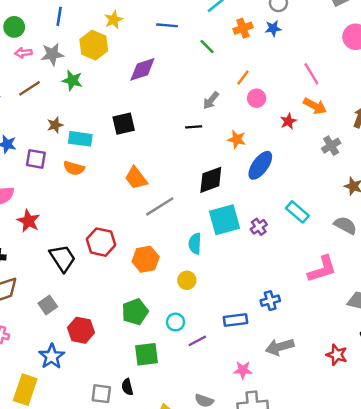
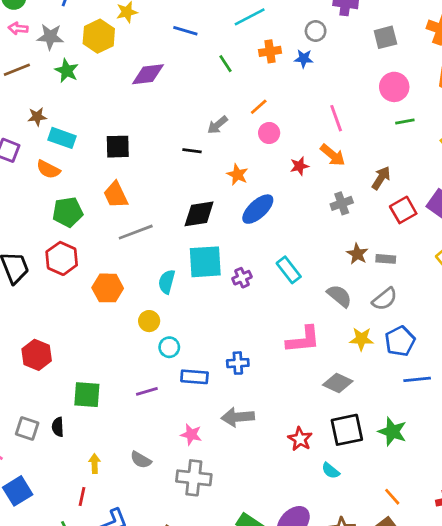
black square: (124, 124) -> (118, 147), moved
green pentagon: (135, 312) -> (68, 212), moved
cyan circle: (175, 322) -> (169, 347), moved
red hexagon: (81, 330) -> (37, 355), moved

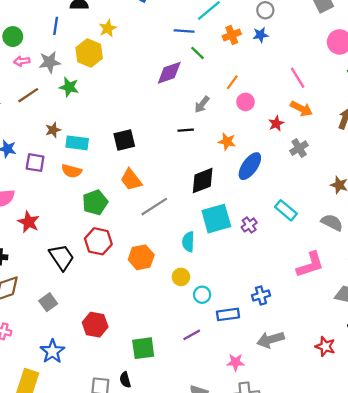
blue line: (185, 31) -> (184, 31), moved
purple diamond: (148, 74) -> (169, 73), moved
gray cross: (342, 203) -> (299, 148), moved

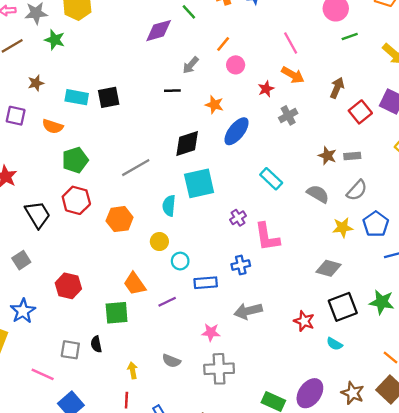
cyan rectangle: (77, 143) -> (77, 97), moved
orange trapezoid: (131, 180) -> (135, 284), moved
purple cross: (249, 225) -> (238, 218), moved
pink L-shape: (310, 265) -> (267, 237), moved, turned 96

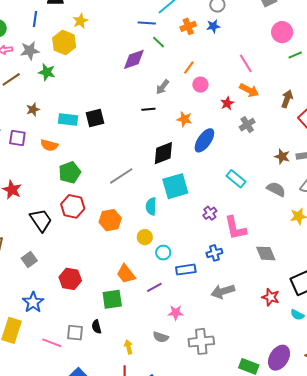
gray diamond: (329, 268) -> (266, 253), moved, turned 55
pink star: (211, 332) -> (176, 313), moved
pink line: (43, 374) -> (52, 343), moved

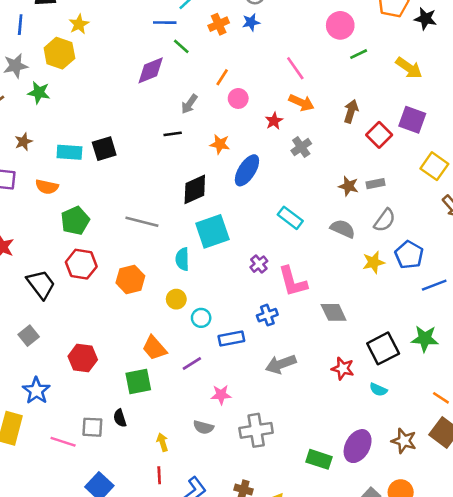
gray line: (121, 176) -> (142, 222), turned 50

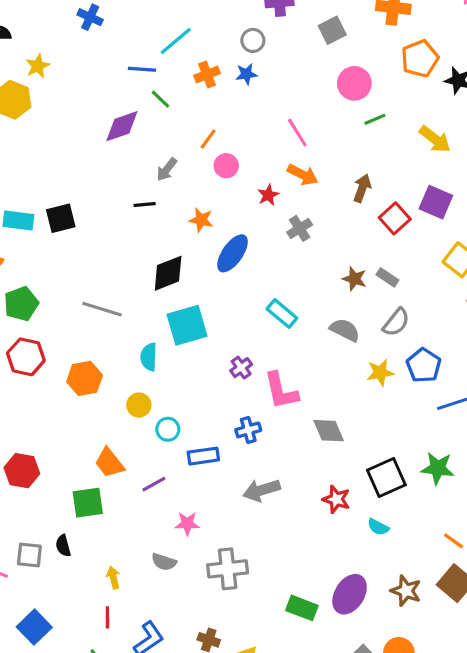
gray rectangle: (376, 184) -> (387, 277), turned 42

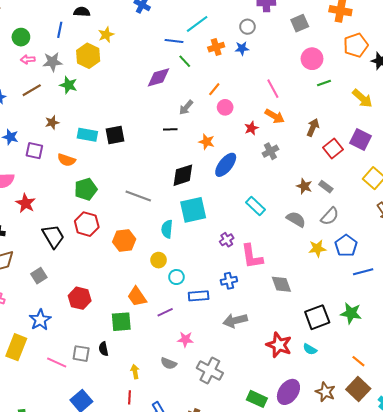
red star: (336, 499) -> (279, 345), moved, size x1.4
gray cross: (228, 569) -> (210, 371), turned 30

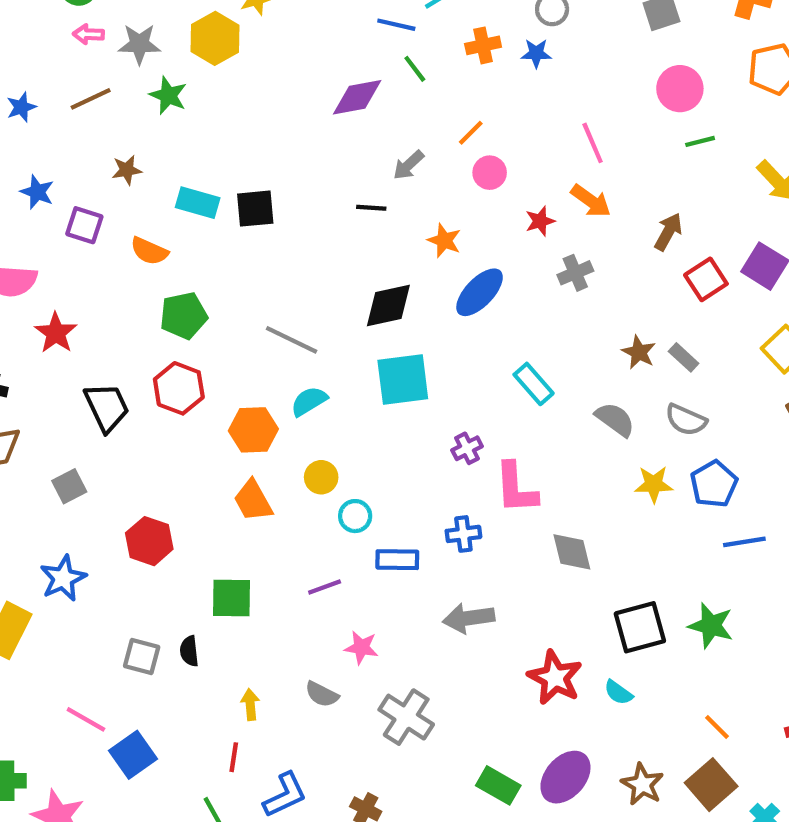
gray semicircle: (330, 216) -> (686, 420), turned 66
cyan semicircle: (167, 229) -> (309, 401), moved, turned 48
orange trapezoid: (137, 297) -> (253, 501), moved
pink line: (57, 362) -> (86, 719), moved

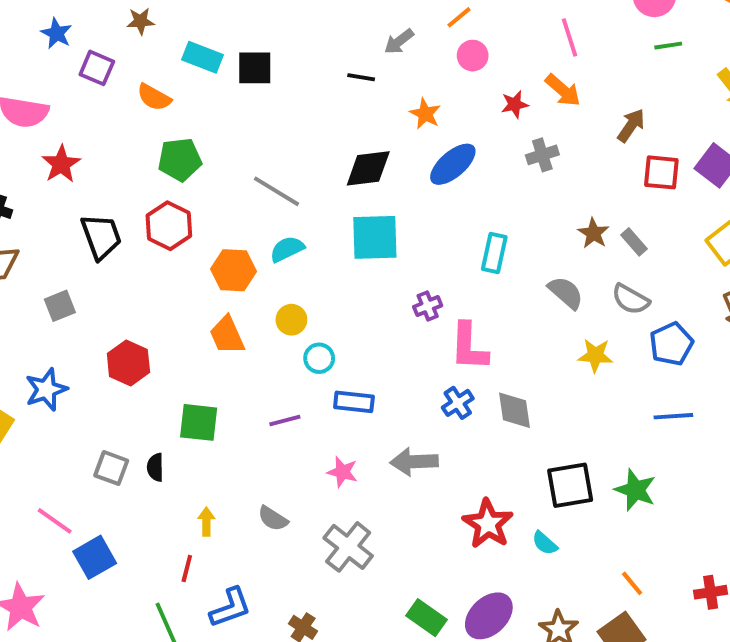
red square: (706, 279) -> (661, 172), turned 33
cyan rectangle: (534, 384) -> (494, 253), turned 48
blue pentagon: (714, 484) -> (671, 344), moved
blue cross: (463, 534) -> (458, 403), moved, turned -32
pink star: (361, 647) -> (342, 472), moved

